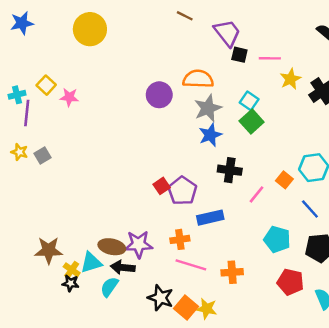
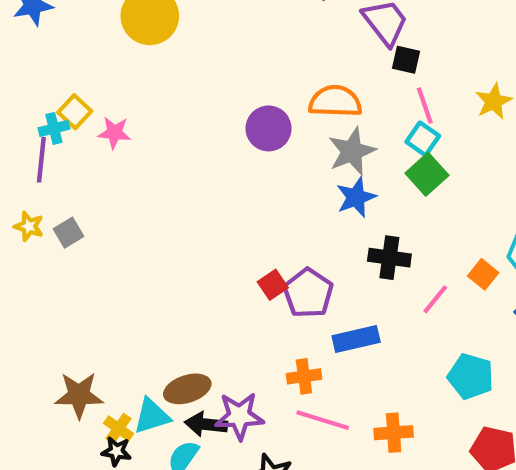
pink line: (270, 58) -> (425, 106), moved, turned 70
cyan cross: (17, 95) -> (54, 128), moved
purple star: (139, 244) -> (239, 416), moved
brown ellipse: (112, 247) -> (187, 389), turned -30

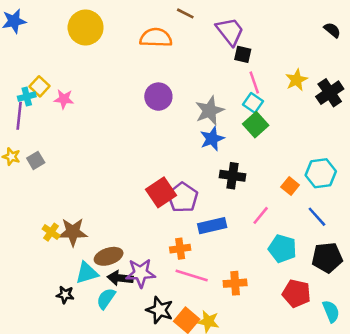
orange semicircle: (335, 101) -> (156, 38), moved
red square: (273, 285) -> (161, 192), size x1.6
pink line: (435, 299) -> (261, 215), moved
brown star: (79, 395) -> (73, 232), moved
yellow cross: (119, 428) -> (51, 232), moved

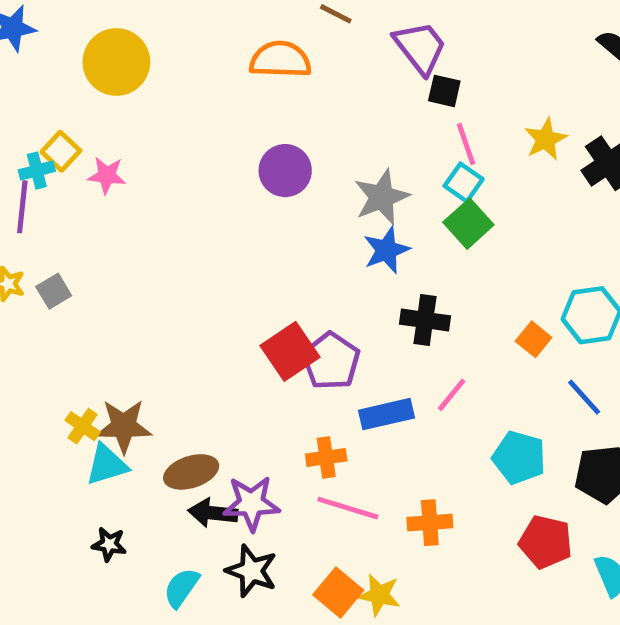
yellow circle: (86, 27) -> (116, 62), moved
pink line: (261, 215) -> (452, 395), moved
cyan triangle: (87, 273) -> (107, 465), moved
cyan semicircle: (106, 298) -> (181, 588), moved
black star: (160, 310) -> (251, 571), moved

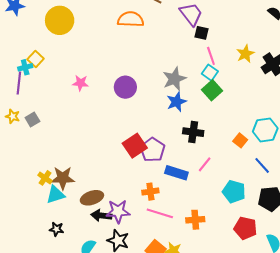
purple circle: (285, 171) -> (125, 87), moved
pink star: (107, 175) -> (80, 83), moved
blue rectangle: (386, 414) -> (176, 173), turned 30

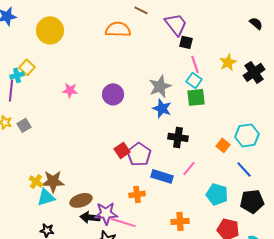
green square: (212, 90) -> (196, 97), turned 36
blue star: (176, 102) -> (162, 108), turned -30
red square: (135, 146) -> (122, 150), size x0.7
pink line: (160, 213) -> (123, 222), moved

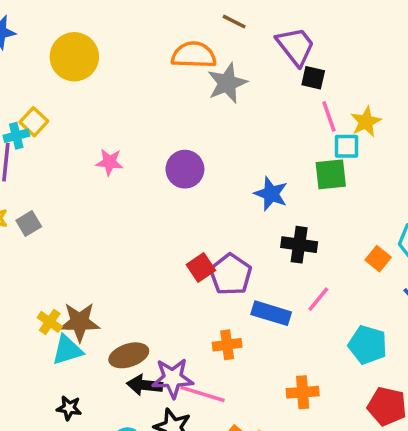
yellow star: (228, 62) -> (366, 122), moved
cyan square: (194, 80) -> (347, 146), moved, turned -35
gray star: (160, 86) -> (227, 83), moved

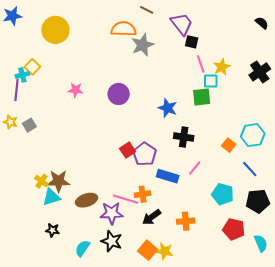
black arrow: (145, 385) -> (152, 217), moved, turned -42
pink line: (203, 394) -> (126, 199), moved

